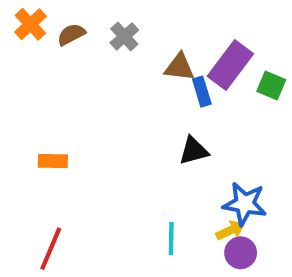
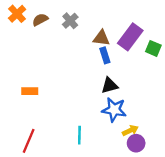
blue rectangle: (202, 92) -> (105, 55), moved
blue star: (245, 204) -> (114, 110), moved
cyan line: (171, 238) -> (79, 135), moved

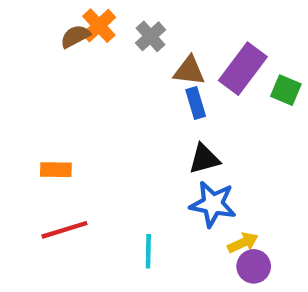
orange cross: (17, 14) -> (99, 26), moved
gray cross: (70, 21) -> (150, 36), moved
red line: (29, 141) -> (64, 230), moved, turned 50

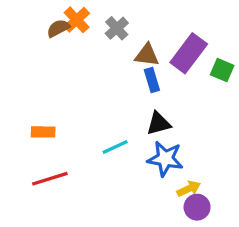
cyan line: (148, 251) -> (115, 147), moved, turned 64

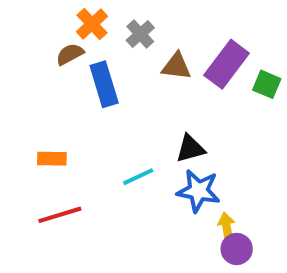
brown semicircle: (58, 28) -> (70, 54), moved
blue rectangle: (152, 80) -> (104, 84), moved, size x1.5
yellow arrow: (189, 189) -> (227, 227), turned -75

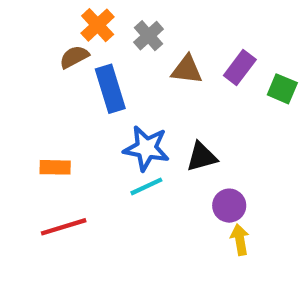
purple rectangle: (227, 64) -> (240, 68), size x0.7
blue star: (198, 191) -> (146, 148), moved
purple circle: (237, 249) -> (229, 206), moved

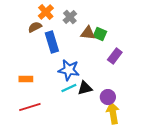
purple rectangle: (240, 68) -> (115, 56), moved
green square: (282, 89) -> (100, 34), moved
black triangle: (202, 157) -> (85, 88), moved
yellow arrow: (240, 240) -> (113, 113), size x1.5

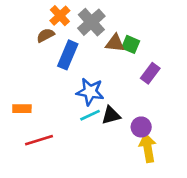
gray cross: (70, 17) -> (91, 22), size x1.5
blue rectangle: (52, 42) -> (68, 55), turned 40
orange rectangle: (26, 79) -> (22, 109), moved

